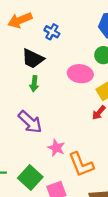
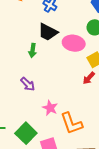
black trapezoid: (33, 59) -> (48, 32), moved
purple arrow: (30, 122) -> (28, 84), size x0.7

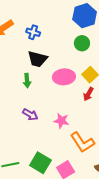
pink ellipse: (74, 43) -> (64, 77), moved
pink star: (50, 108) -> (61, 121), moved

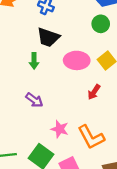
red arrow: (88, 94) -> (94, 92), moved
pink star: (61, 121) -> (60, 129), moved

